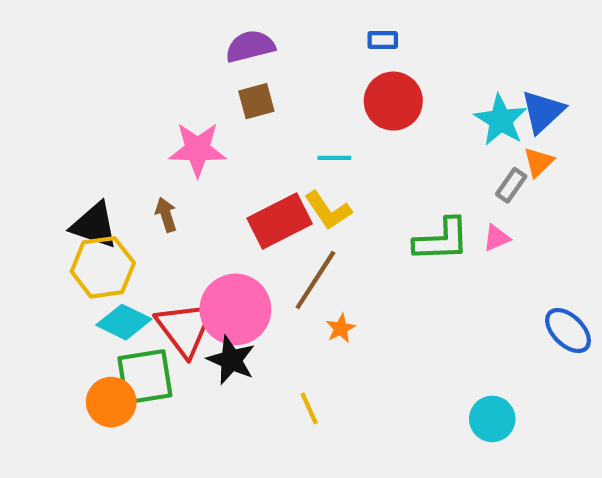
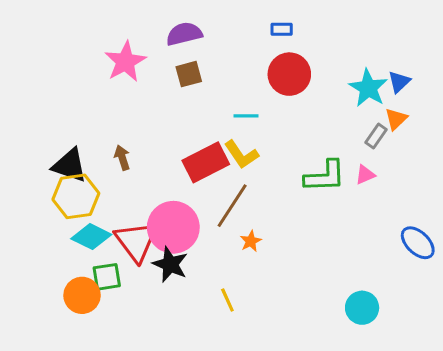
blue triangle: (543, 112) -> (399, 82), size x0.7
pink star: (198, 149) -> (125, 62), moved, turned -30
green square: (145, 377) -> (107, 277), size x0.7

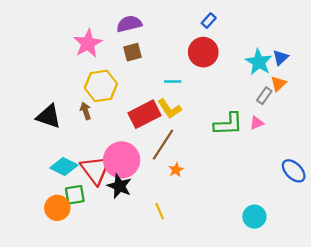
blue rectangle: (282, 29) -> (209, 21), moved, turned -48
yellow hexagon: (76, 196) -> (101, 86), moved

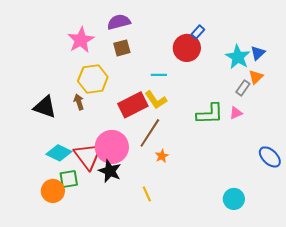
blue rectangle: (209, 21) -> (198, 32), moved

